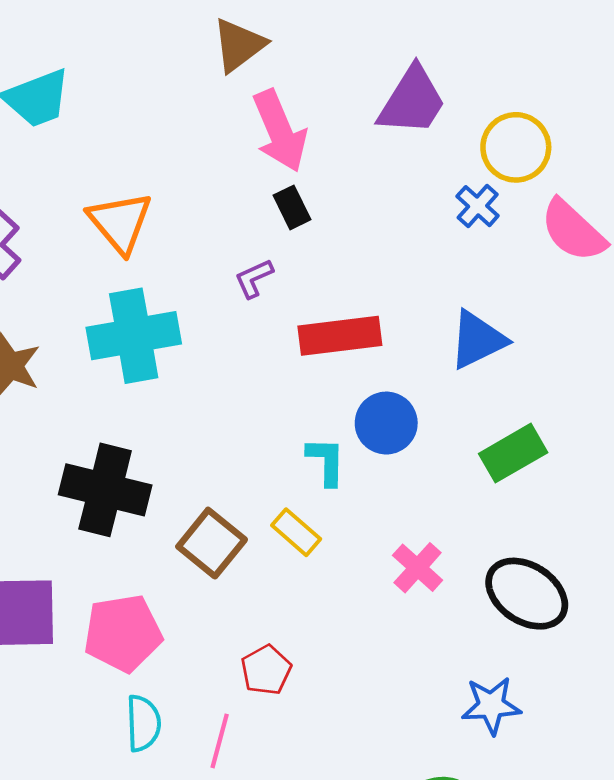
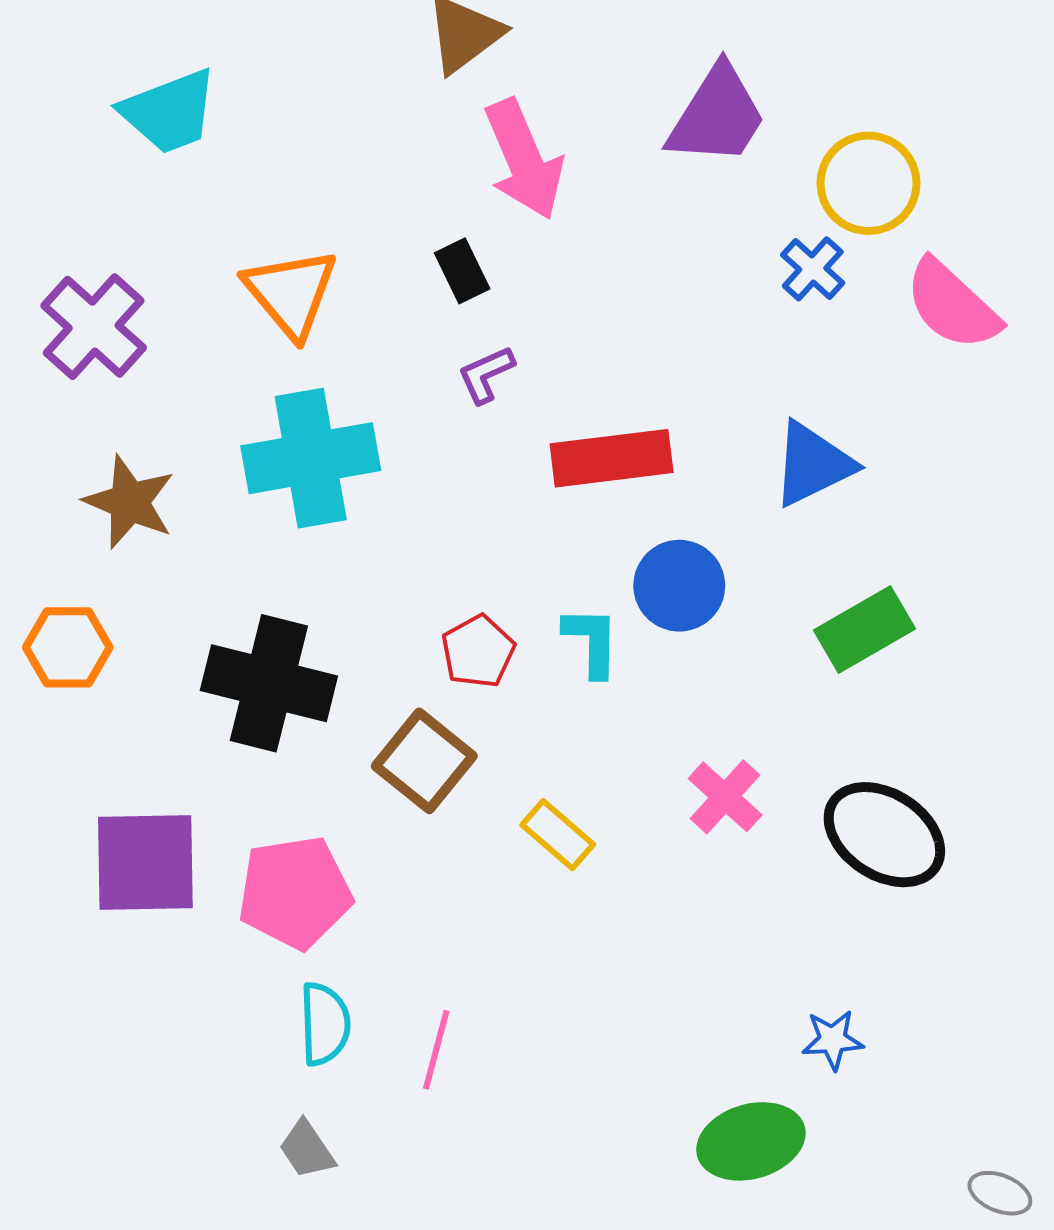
black rectangle: (292, 207) -> (462, 271), moved
yellow rectangle: (296, 532) -> (558, 835), moved
red pentagon: (266, 670) -> (478, 651), moved
blue star: (491, 705) -> (833, 1040), moved, size x0.7

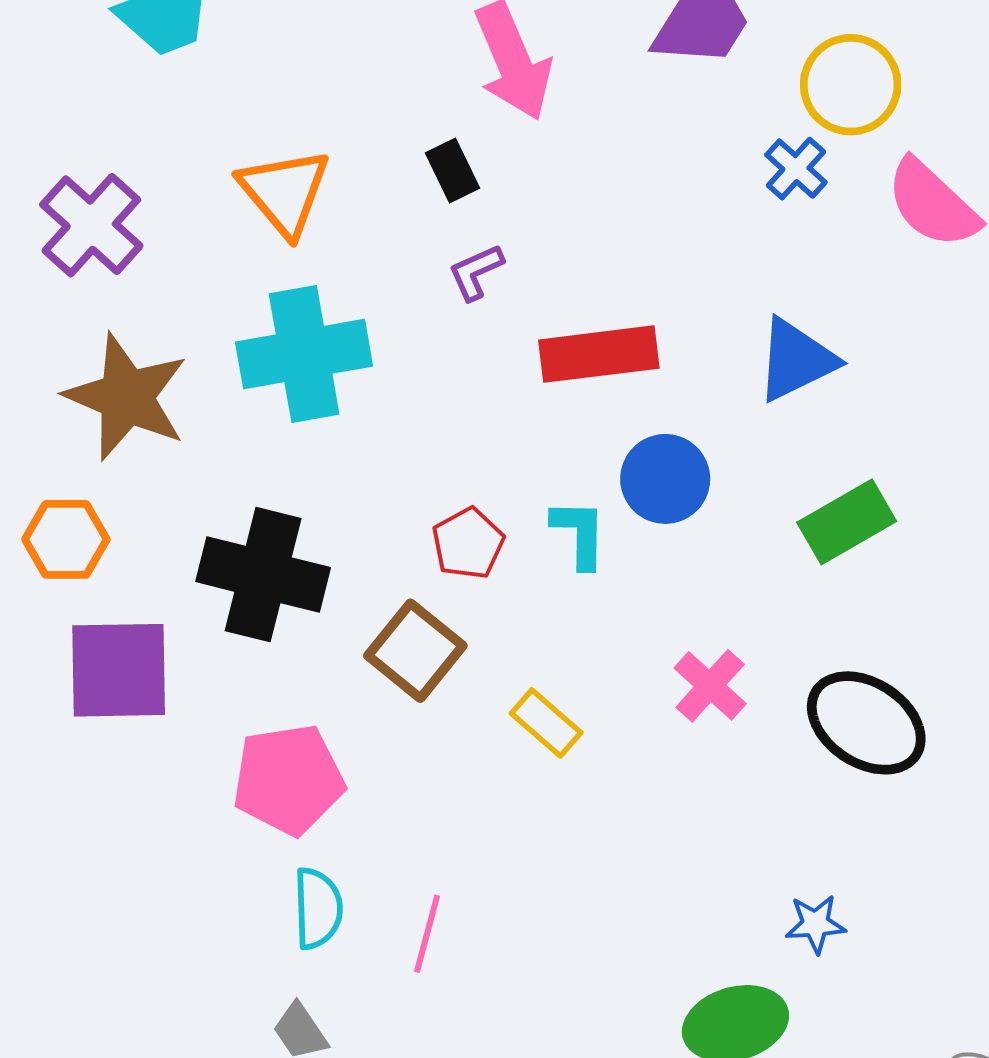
brown star: (129, 502) -> (126, 397), size x1.4
purple square: (145, 863) -> (119, 670), moved

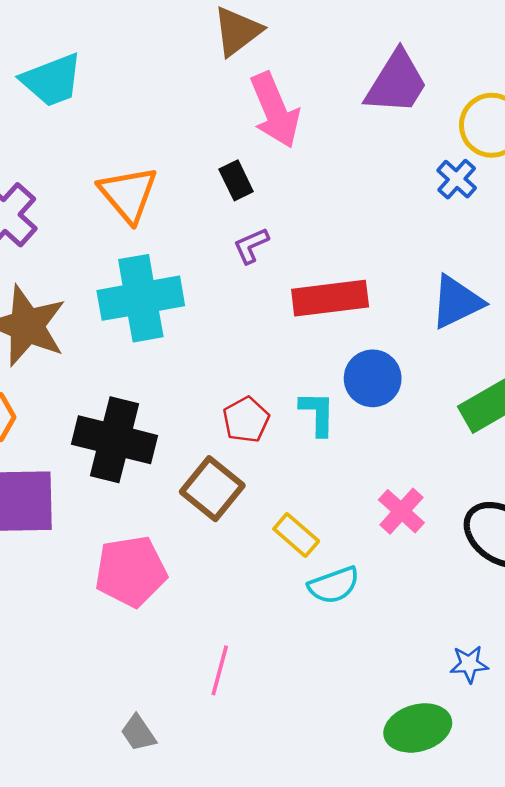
cyan semicircle: (318, 908) -> (334, 585), moved, turned 72

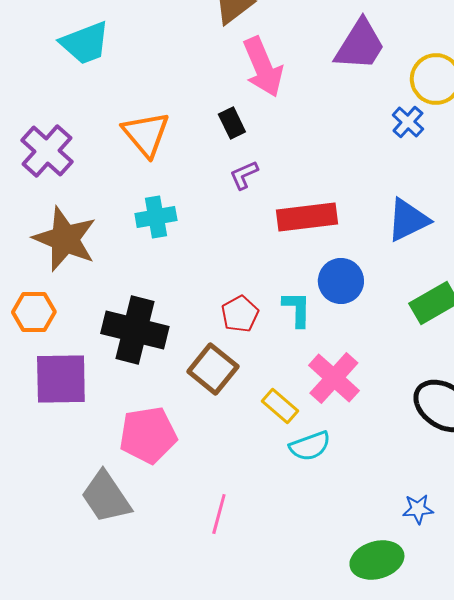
cyan cross: (141, 298) -> (156, 217), size x0.6
pink cross: (401, 511) -> (334, 378), moved, size x1.4
gray trapezoid: (138, 733) -> (106, 497), moved, size x1.8

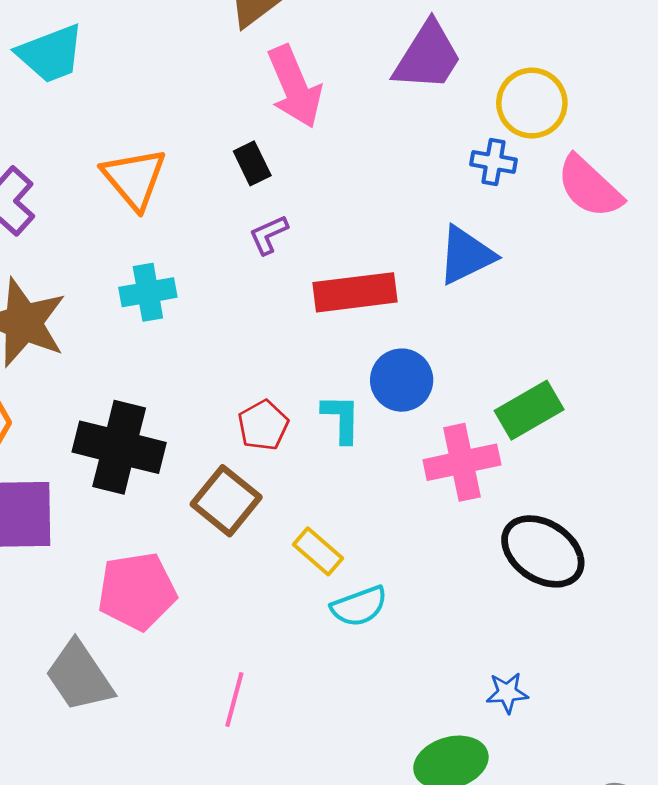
blue cross: (408, 122) -> (493, 162), turned -32
blue triangle: (408, 220) -> (466, 255), moved
pink cross: (334, 378) -> (462, 462), moved, turned 36

